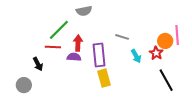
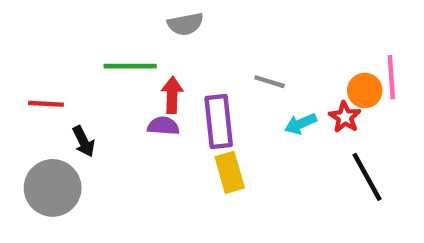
green line: (59, 30) -> (130, 66), turned 45
red line: (53, 47) -> (46, 104), moved
cyan arrow: (136, 56) -> (301, 124), turned 96
gray circle: (24, 85) -> (53, 188), size x1.6

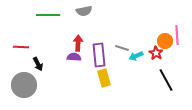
green line: (130, 66) -> (48, 15), moved
gray line: (270, 82) -> (122, 48), moved

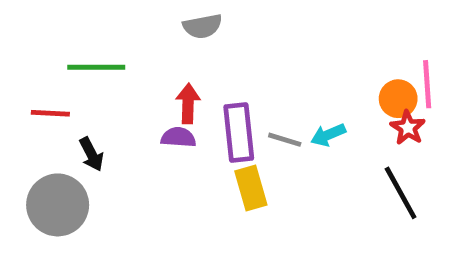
green line: (48, 15) -> (96, 67), moved
gray line: (122, 48) -> (285, 140), moved
red star: (156, 53) -> (408, 128), moved

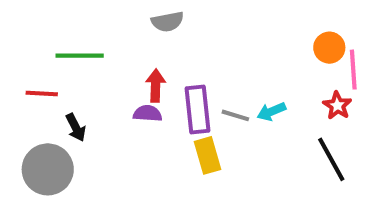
orange circle: (398, 99) -> (329, 48), moved

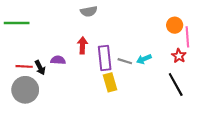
green line: (80, 56) -> (17, 23), moved
red line: (42, 94) -> (24, 66), moved
purple semicircle: (148, 113) -> (58, 60), moved

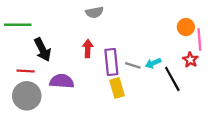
purple semicircle: (58, 60) -> (62, 81), moved, size x1.5
black arrow: (40, 68) -> (43, 50), moved, size x1.5
black line: (176, 84) -> (172, 79), moved

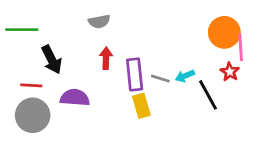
gray semicircle: (94, 12) -> (99, 21), moved
orange circle: (186, 27) -> (224, 32), size x1.5

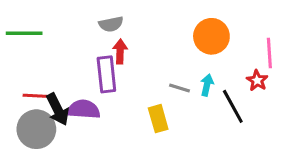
orange circle: (224, 32) -> (211, 36), moved
red arrow: (106, 58) -> (120, 52), moved
black arrow: (52, 60) -> (58, 109), moved
purple rectangle: (135, 74) -> (106, 74), moved
cyan arrow: (185, 76) -> (207, 85), turned 126

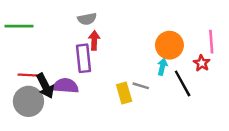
orange circle: (211, 36) -> (169, 45), moved
gray line: (179, 88) -> (141, 86), moved

